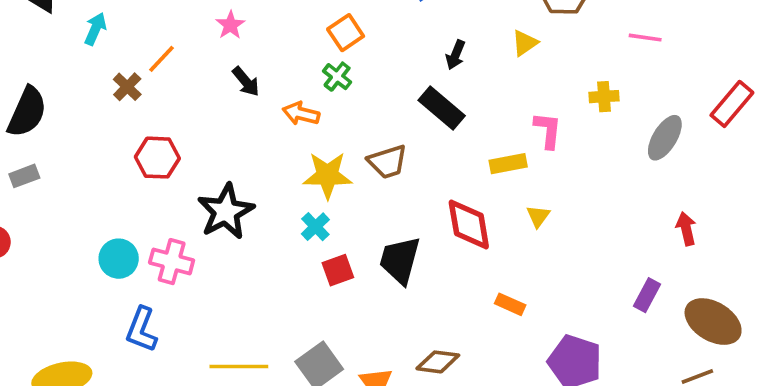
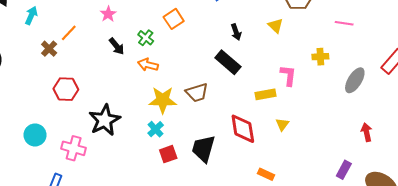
yellow triangle: (525, 43) -> (276, 26), turned -42
black arrow: (455, 55) -> (236, 32), turned -42
green cross: (337, 77) -> (146, 38), moved
cyan circle: (119, 259) -> (35, 135), moved

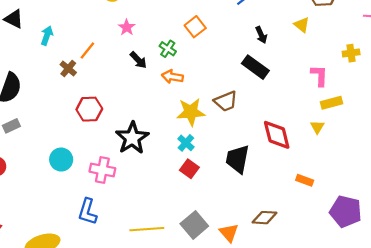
yellow rectangle: (266, 94) -> (332, 103), moved
red square: (168, 154) -> (189, 169), moved, turned -30

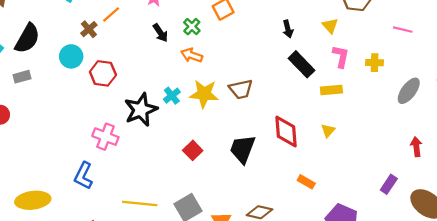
black rectangle: (255, 67) -> (301, 64), moved
pink L-shape: (319, 76) -> (341, 56), moved
yellow rectangle: (332, 103) -> (331, 90), moved
cyan cross: (186, 143) -> (172, 96), moved
cyan circle: (61, 160) -> (71, 56), moved

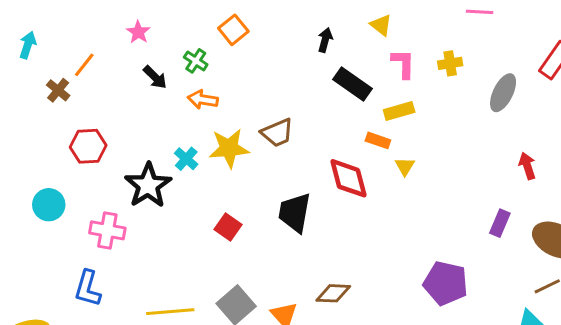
black arrow: (288, 29) -> (325, 40), turned -140
cyan circle: (71, 56) -> (49, 205), moved
orange rectangle: (306, 182) -> (378, 140), moved

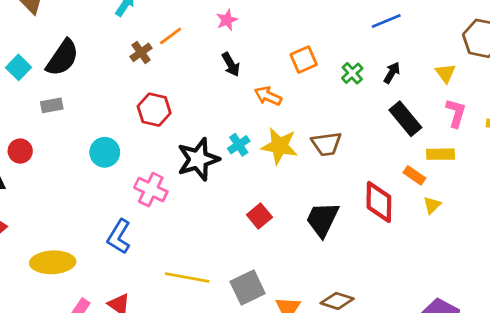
orange square: (233, 30) -> (304, 60), moved
green cross: (196, 61) -> (352, 73), moved

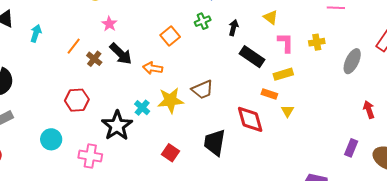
brown cross: (141, 52) -> (94, 59), moved
black arrow: (231, 64) -> (121, 54), size x1.4
green cross: (352, 73) -> (203, 21), moved, turned 35

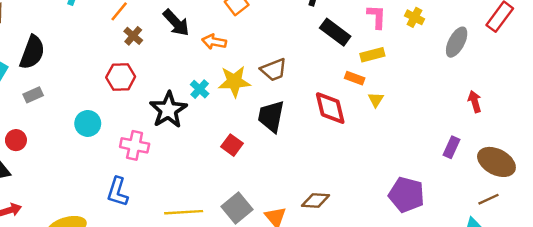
yellow cross: (317, 42) -> (414, 17), turned 35
brown cross: (94, 59) -> (133, 36), moved
black trapezoid: (215, 143) -> (271, 116), moved

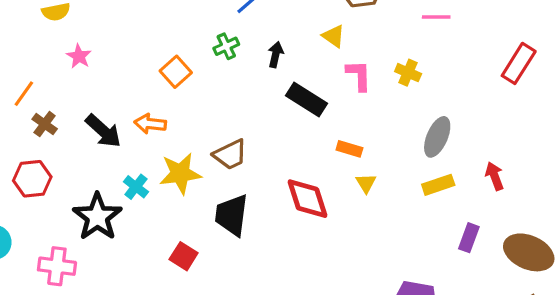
black arrow: (176, 23) -> (103, 131), moved
gray ellipse: (457, 42) -> (437, 137), moved
yellow rectangle: (372, 55) -> (438, 185), moved
orange rectangle: (355, 78) -> (349, 149), moved

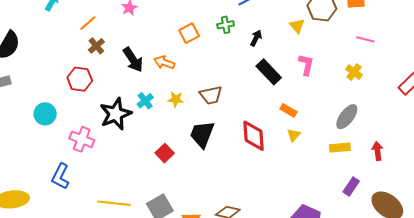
yellow triangle: (334, 36) -> (297, 26), moved
yellow cross: (408, 73) -> (354, 72), moved
yellow star: (180, 173) -> (176, 99), size x0.6

